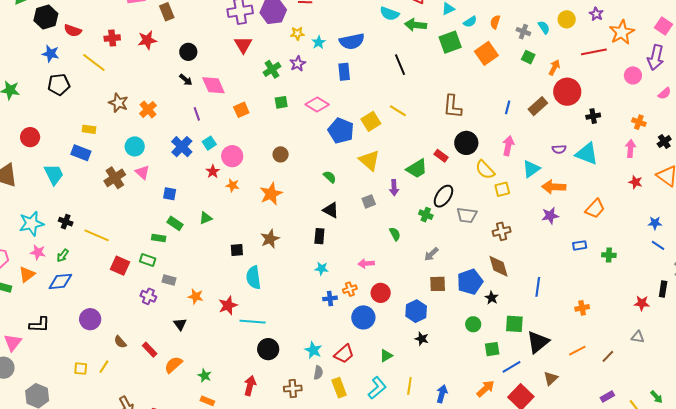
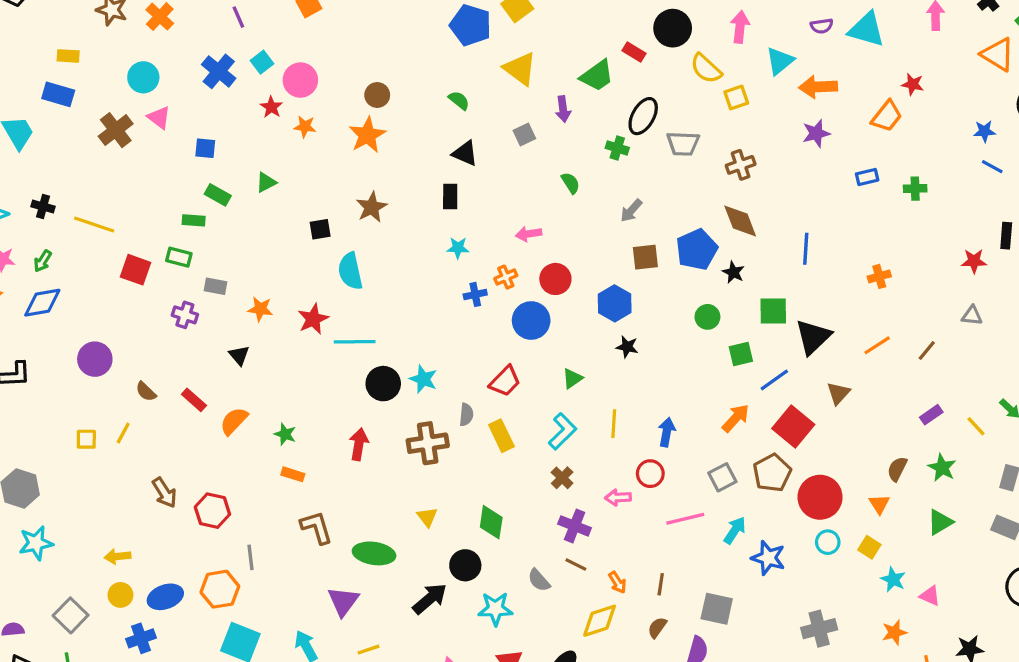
brown circle: (281, 154) -> (377, 95), moved
red star: (635, 182) -> (913, 84), moved
cyan star: (313, 350) -> (423, 379), moved
brown cross: (293, 388) -> (428, 443), size x1.4

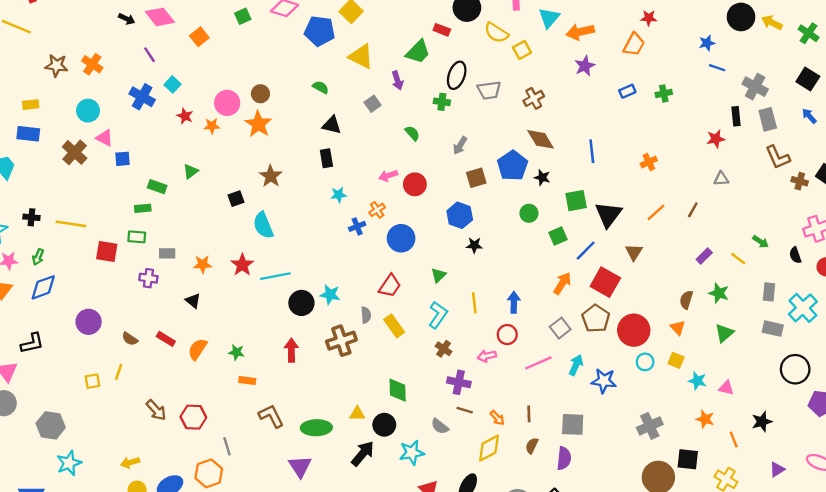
pink circle: (300, 80) -> (227, 103), moved
blue square: (205, 148) -> (122, 159), moved
red circle: (555, 279) -> (415, 184), moved
yellow triangle: (427, 517) -> (357, 414), moved, turned -42
orange star: (894, 632) -> (705, 419), turned -30

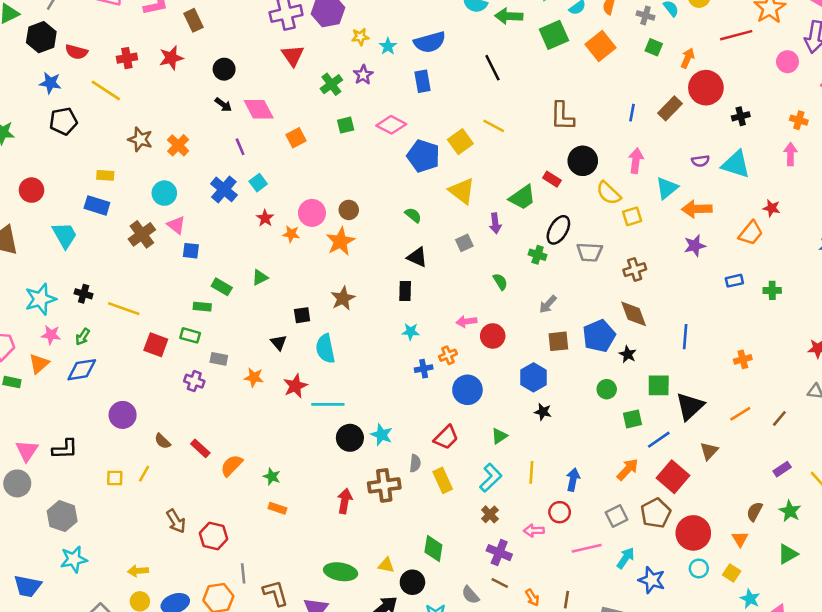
black triangle: (193, 301) -> (279, 343), moved
black L-shape: (32, 343) -> (65, 449), moved
red arrow: (291, 350) -> (345, 501), moved
brown L-shape: (271, 416) -> (275, 593), moved

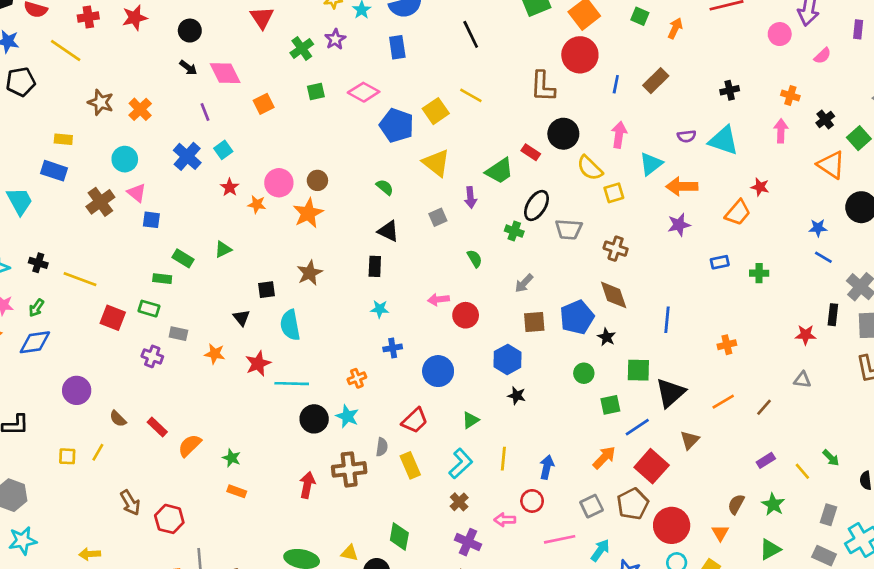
red circle: (706, 88) -> (580, 55), moved
brown cross: (635, 270) -> (616, 249), turned 35
orange cross: (448, 355) -> (357, 378), moved

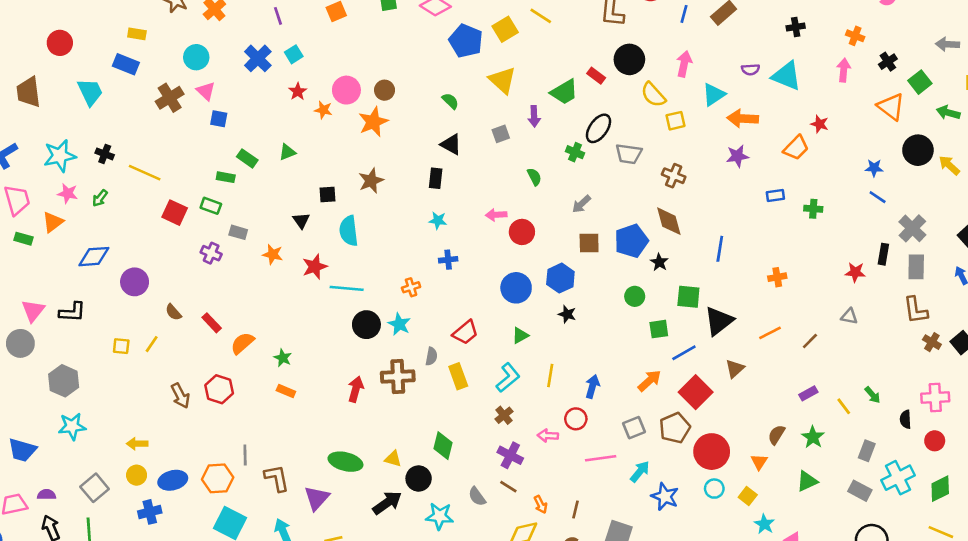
blue diamond: (35, 342) -> (94, 257), moved
blue circle: (438, 371) -> (516, 288), moved
red hexagon: (169, 519) -> (219, 389), moved

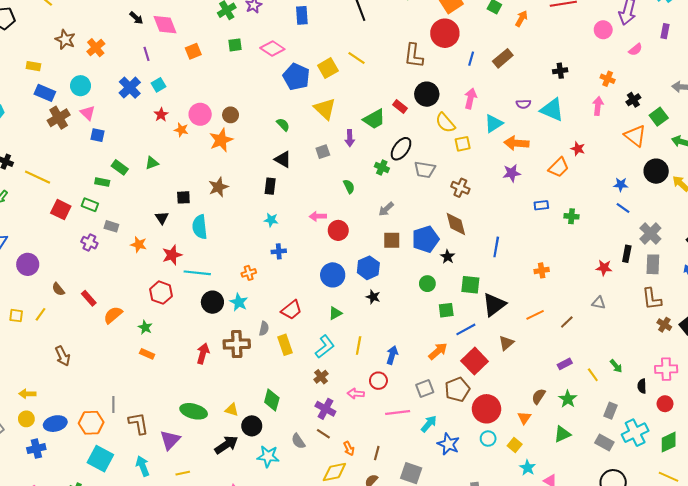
blue rectangle: (126, 64) -> (45, 93), moved
red hexagon: (219, 389) -> (161, 293), moved

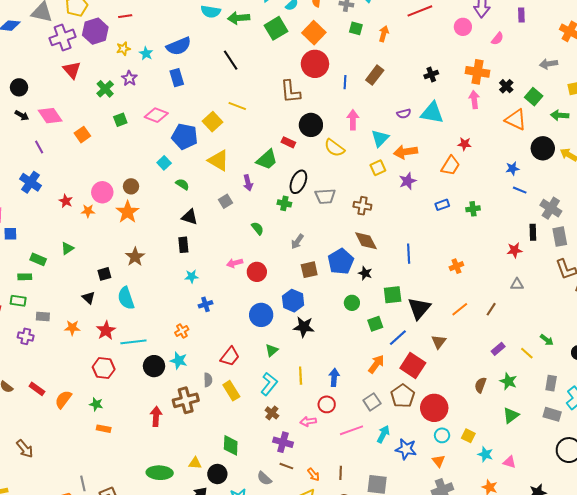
orange cross: (608, 79) -> (478, 72), size x1.6
cyan square: (158, 85) -> (164, 163), moved
yellow square: (463, 144) -> (378, 168), moved
black star: (373, 297) -> (304, 327), size x1.5
orange triangle: (524, 418) -> (439, 461), moved

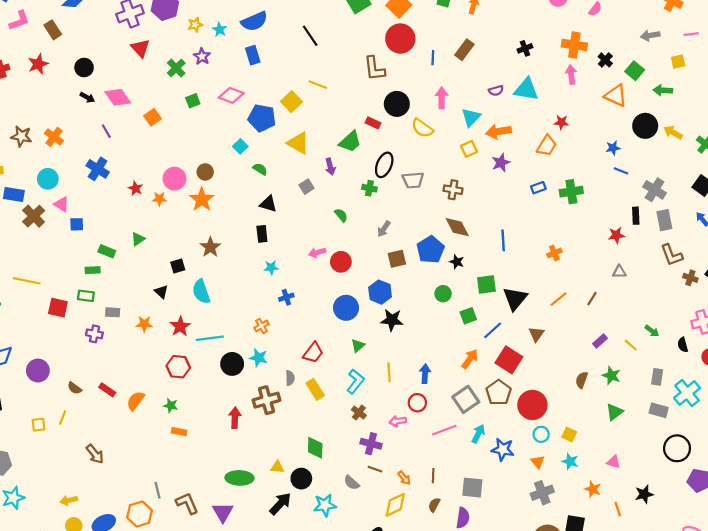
green cross: (473, 209) -> (571, 192), size x1.5
gray square: (372, 402) -> (466, 399), size x1.4
cyan star: (485, 454) -> (570, 461), moved

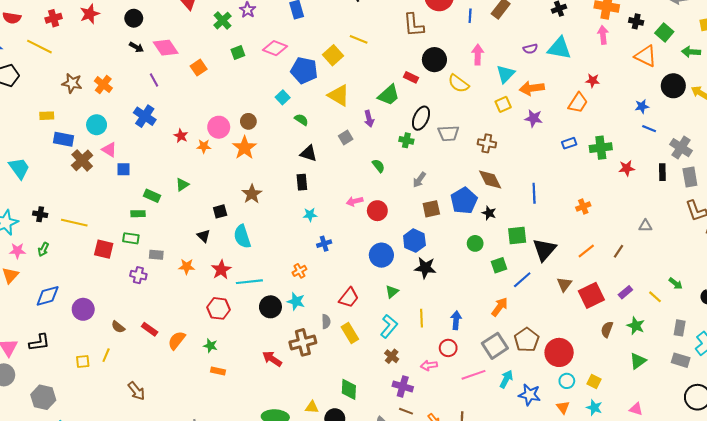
black cross: (605, 60) -> (636, 21), turned -32
purple star: (501, 163) -> (534, 118), turned 30
red star: (616, 235) -> (627, 168), moved
red square: (509, 360) -> (591, 295), moved, turned 30
red arrow: (235, 418) -> (272, 359), turned -60

